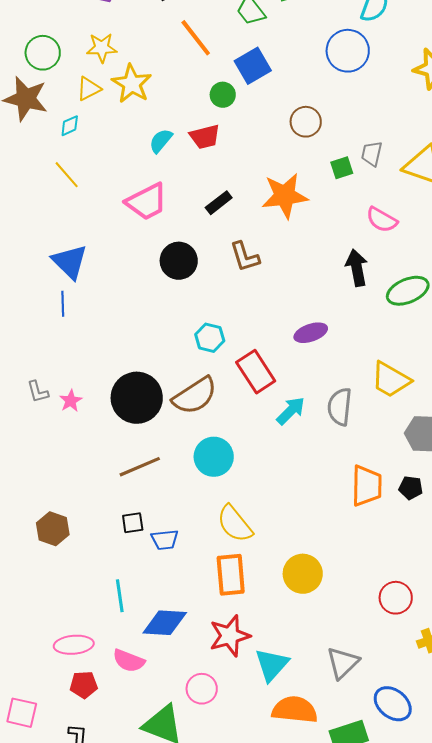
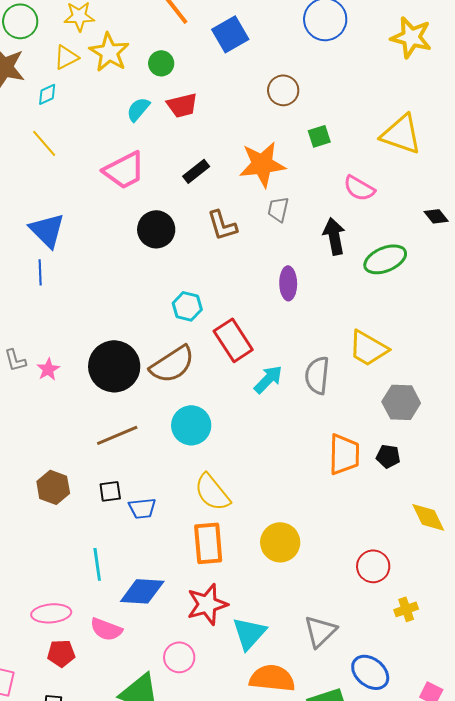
green circle: (223, 95) -> (161, 63), moved
gray trapezoid: (372, 154) -> (278, 209), moved
purple ellipse: (311, 333) -> (288, 283), moved, turned -72
brown hexagon: (53, 529) -> (53, 487), moved

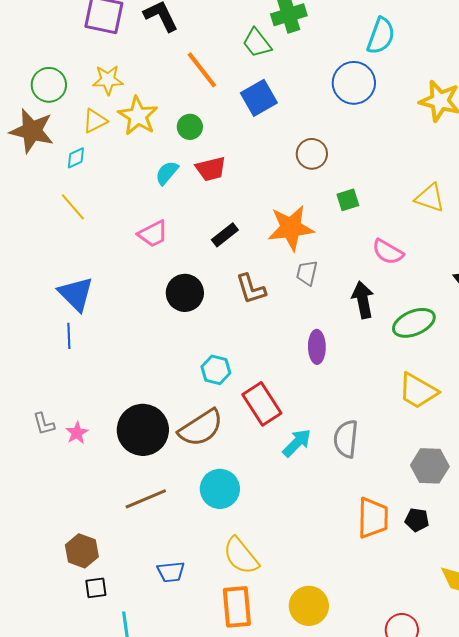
yellow triangle: (401, 134) -> (430, 198), size x0.7
pink trapezoid: (124, 170) -> (153, 234), size x0.7
yellow trapezoid: (368, 348) -> (418, 391), moved
black square: (110, 491) -> (96, 588), moved

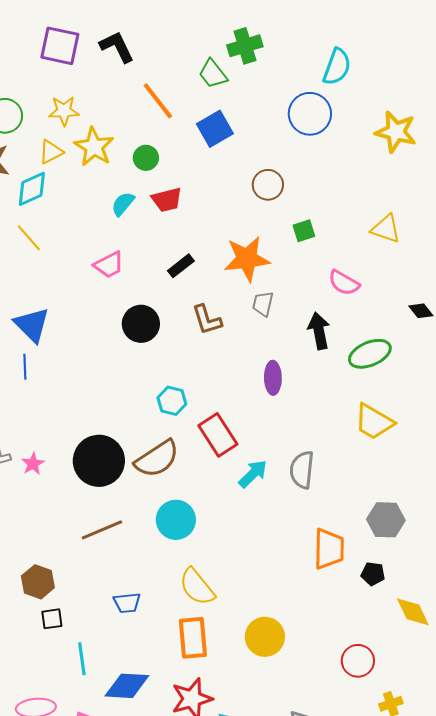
cyan diamond: (76, 158) -> (32, 189), size x1.6
gray hexagon: (430, 466) -> (386, 520), moved
black pentagon: (417, 520) -> (373, 574), moved

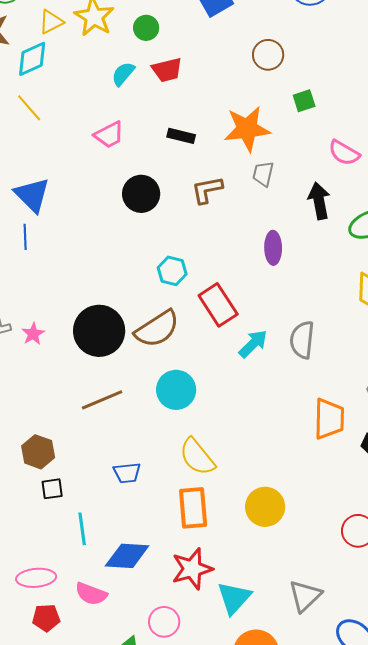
black rectangle: (181, 266) -> (181, 136), turned 52
brown L-shape: (207, 320) -> (207, 190), turned 96

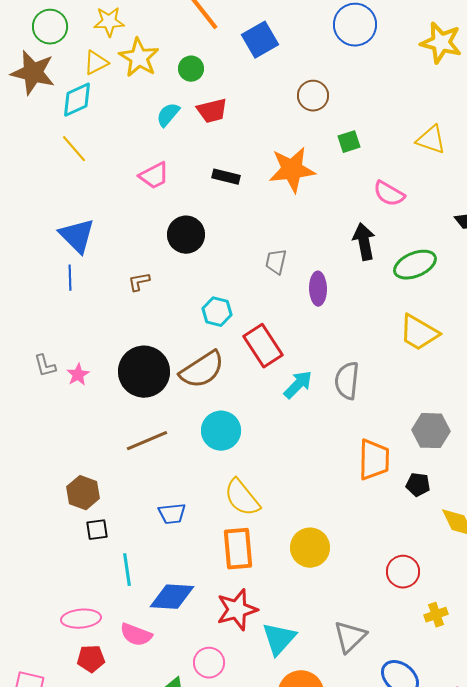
gray trapezoid: (263, 174) -> (276, 262), moved
brown L-shape: (207, 190) -> (139, 282), moved, size x0.7

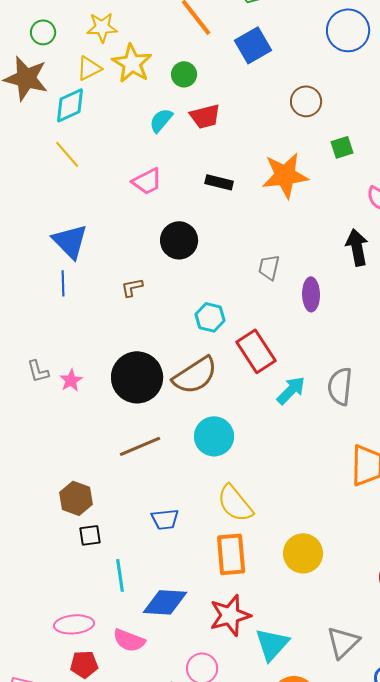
green circle: (50, 27) -> (43, 32), size x0.7

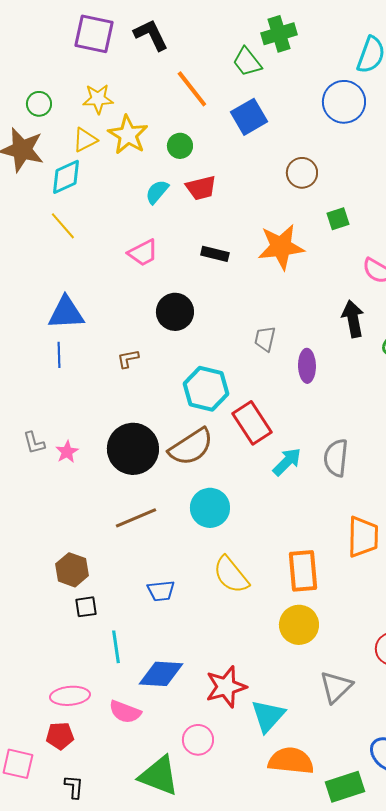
blue triangle: (70, 241) -> (66, 313), turned -48
cyan hexagon: (210, 317) -> (206, 389), size x1.5
orange rectangle: (231, 554) -> (303, 571), moved
gray triangle: (343, 642) -> (336, 687), moved
red pentagon: (84, 664) -> (60, 736), moved

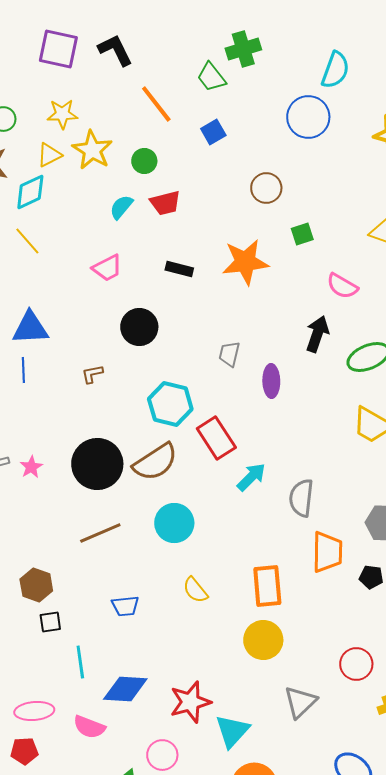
blue square: (249, 117) -> (213, 132), size x0.7
black arrow: (353, 319) -> (317, 334), turned 30
gray semicircle: (336, 458) -> (301, 498), moved
yellow semicircle: (231, 575) -> (195, 590), size x0.7

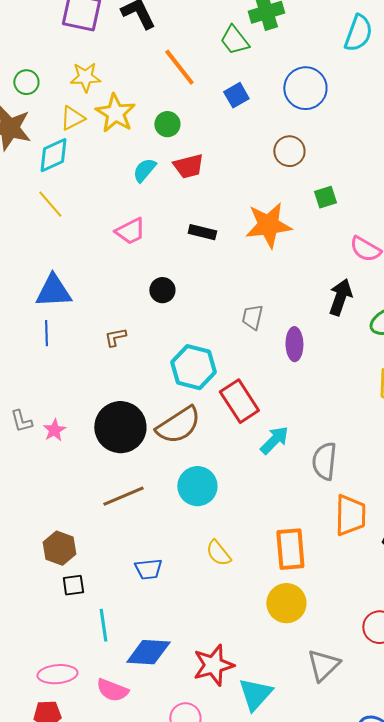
blue circle: (308, 117) -> (305, 88), moved
black circle: (139, 327) -> (162, 290), size x0.7

